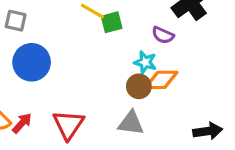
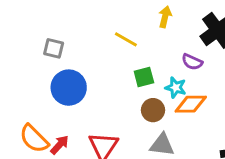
green square: (112, 22) -> (144, 77), moved
brown circle: (139, 86) -> (153, 110), moved

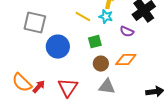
gray square: (54, 48) -> (35, 23), size x1.6
blue circle: (69, 88) -> (58, 47), moved
cyan star: (176, 88) -> (106, 17), moved

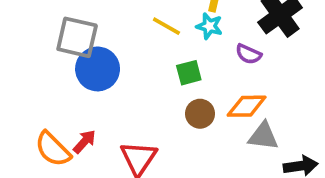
blue circle: (58, 47) -> (98, 69), moved
red arrow: (39, 87) -> (84, 142), moved
gray triangle: (107, 87) -> (263, 136), moved

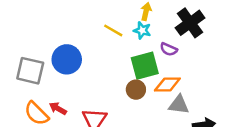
gray square: (77, 37) -> (30, 71), moved
green square: (189, 73) -> (145, 66), moved, size x1.6
red arrow: (84, 142) -> (58, 108), turned -102

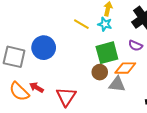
purple semicircle: (169, 49) -> (135, 46), moved
gray triangle: (179, 105) -> (117, 84), moved

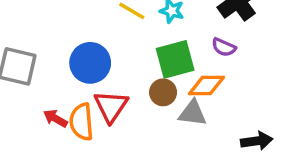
blue circle: (44, 48) -> (90, 63), moved
orange semicircle: (19, 91) -> (82, 122), moved, turned 40
red triangle: (66, 97) -> (111, 106), moved

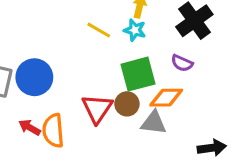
blue circle: (90, 63) -> (34, 77), moved
red triangle: (111, 106) -> (97, 109), moved

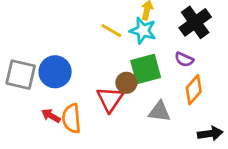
cyan star: (135, 30) -> (143, 31), size x1.4
orange diamond: (166, 98) -> (194, 90), moved, turned -48
brown circle: (127, 104) -> (126, 83), moved

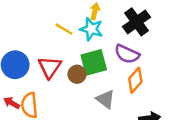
purple semicircle: (184, 59) -> (127, 54), size x1.5
red triangle: (110, 99) -> (50, 67), moved
gray triangle: (159, 112) -> (106, 99), turned 30

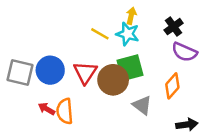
black cross: (136, 22) -> (174, 27), size x0.7
purple semicircle: (127, 54) -> (184, 52), moved
brown circle: (77, 74) -> (113, 80), size x1.6

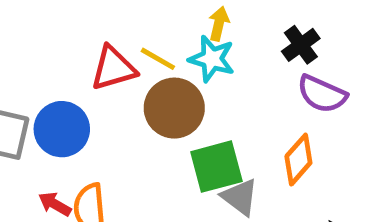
green square: (130, 68) -> (216, 167), moved
red triangle: (85, 73) -> (113, 68), moved, turned 40
brown circle: (113, 80) -> (174, 108), moved

